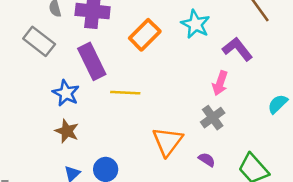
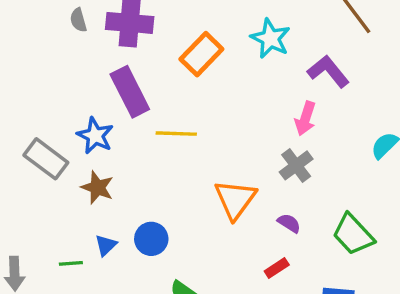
gray rectangle: (39, 41) -> (46, 159), moved

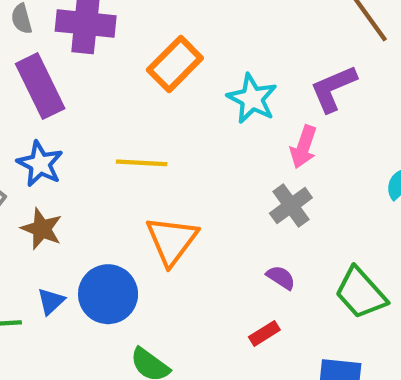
cyan star: (270, 39) -> (252, 99), moved
purple L-shape: (328, 71) -> (333, 88), turned -75
purple rectangle: (130, 92) -> (40, 86), moved
orange triangle: (235, 199) -> (172, 241), moved
blue circle: (151, 239) -> (108, 294), size x1.4

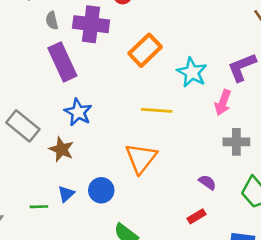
yellow line: (142, 163) -> (157, 110), moved
blue star: (40, 164) -> (78, 112), moved
gray cross: (291, 206) -> (236, 142), moved, turned 35
blue circle: (108, 294) -> (101, 190), size x0.7

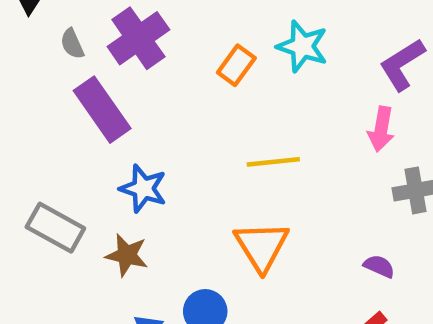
purple cross: (91, 24) -> (138, 38), turned -32
orange rectangle: (145, 50) -> (236, 65), size x0.7
cyan star: (192, 72) -> (302, 46), moved

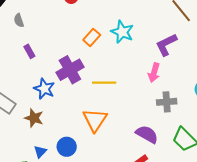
purple cross: (138, 38) -> (70, 70), moved
purple rectangle: (102, 110) -> (29, 51), size x0.5
purple semicircle: (379, 266) -> (147, 134), size x1.6

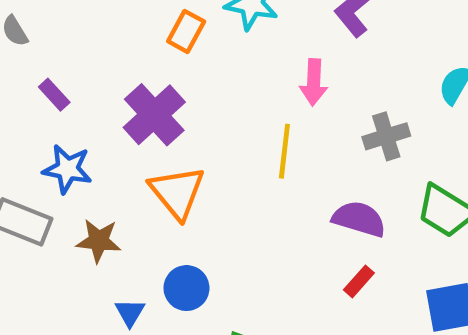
pink arrow: (154, 73) -> (314, 82), moved
yellow line: (104, 83) -> (284, 151), moved, turned -70
blue star: (44, 89) -> (67, 169), moved
orange triangle: (95, 120) -> (177, 192), moved

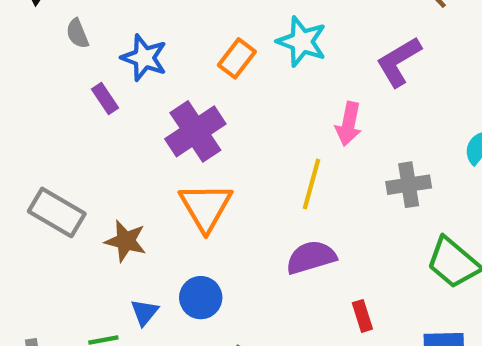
blue star: (67, 169) -> (144, 58), moved
purple semicircle: (359, 219) -> (311, 257), moved, turned -42
red rectangle: (359, 281) -> (362, 316), turned -68

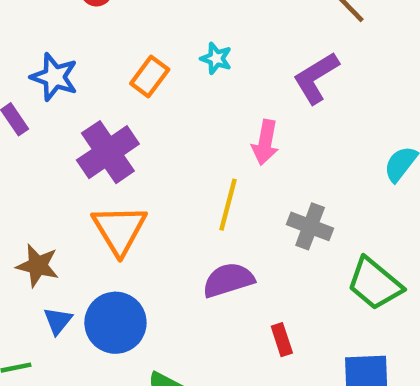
cyan star: (302, 42) -> (216, 58), size x0.6
gray cross: (409, 185) -> (310, 226), moved, turned 30
blue circle: (201, 298) -> (115, 323), size x1.4
blue triangle: (145, 312) -> (58, 321), moved

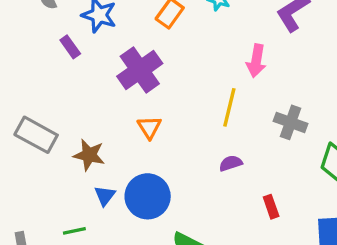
orange triangle: (119, 230) -> (149, 127), size x0.6
purple semicircle: (228, 280) -> (231, 163), size x0.6

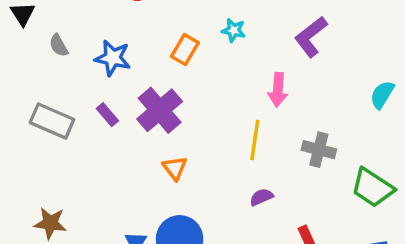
purple rectangle: (70, 47) -> (107, 115), moved
gray rectangle: (36, 135) -> (52, 121), moved
brown star: (89, 155) -> (50, 223), moved

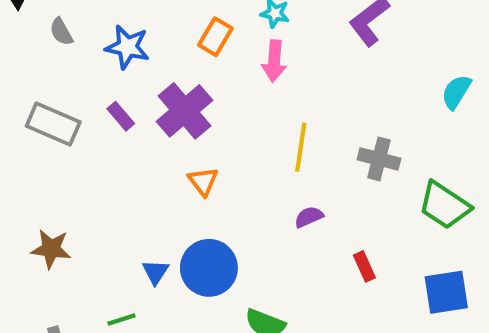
pink arrow: (278, 90) -> (274, 61), moved

